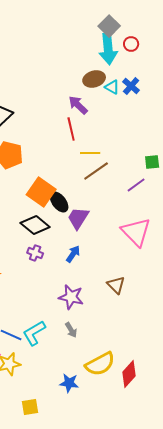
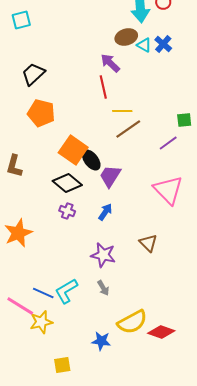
red diamond: (129, 374) -> (161, 332), turned 68

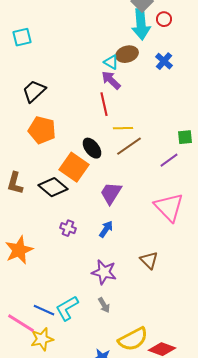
cyan triangle: (144, 45) -> (111, 62), moved
black ellipse: (91, 160) -> (92, 148), moved
black diamond: (67, 183) -> (53, 187), moved

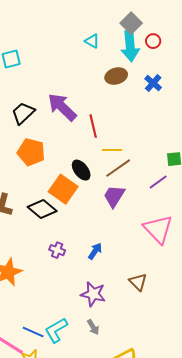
cyan triangle: (111, 62) -> (92, 41), moved
purple arrow: (111, 80) -> (62, 107), moved, size x1.5
purple trapezoid: (111, 193) -> (114, 196), moved

